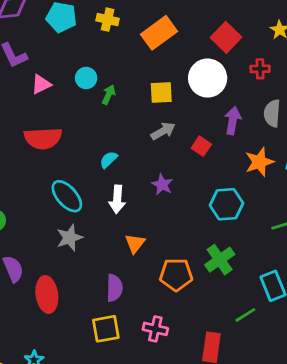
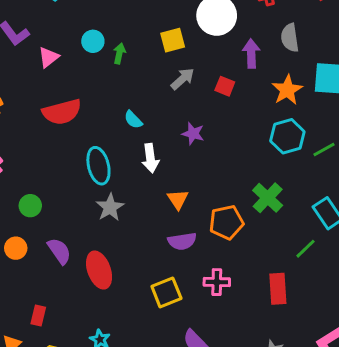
cyan semicircle: (109, 160) -> (133, 120), turned -78
cyan ellipse: (67, 196) -> (98, 166), turned 40
cyan hexagon: (227, 204) -> (287, 136), moved
purple semicircle: (114, 288) -> (182, 241), moved, turned 92

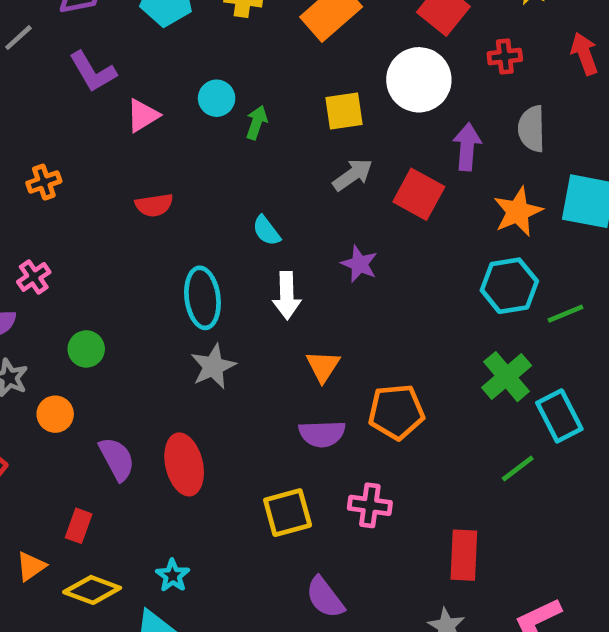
red square: (225, 86) -> (419, 194), size x1.5
red semicircle: (62, 112) -> (154, 205), size x0.6
green cross: (268, 198) -> (507, 377), moved
purple semicircle: (59, 251) -> (117, 459), moved
red rectangle: (278, 289) -> (464, 555), moved

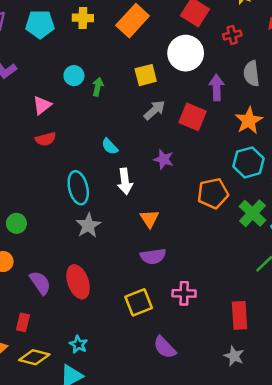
pink triangle: (143, 115) -> (42, 105), moved
orange pentagon: (396, 412) -> (213, 193), moved

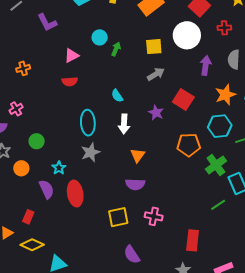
red square: (193, 117) -> (183, 99), moved
cyan star: (78, 344) -> (59, 168), moved

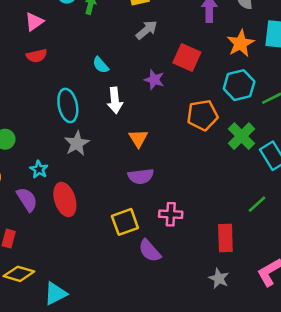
green line: (218, 205) -> (257, 204), moved
purple semicircle: (132, 255) -> (150, 251), moved

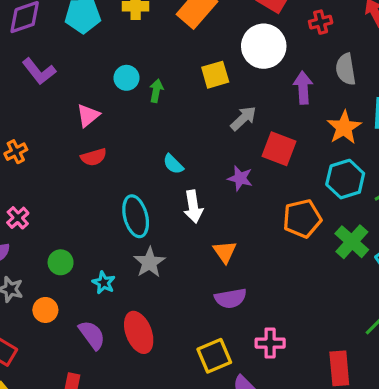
gray arrow: (146, 30) -> (243, 118), moved
cyan star: (39, 169) -> (104, 283), moved

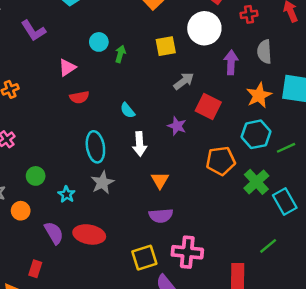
red semicircle: (94, 157) -> (79, 97), moved
red ellipse: (139, 332) -> (89, 234), turned -64
pink cross: (270, 343) -> (187, 252), size x1.4

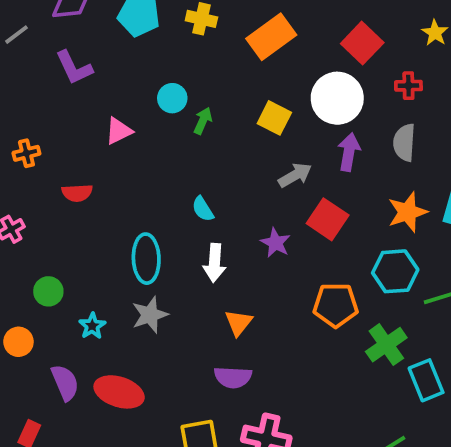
yellow square: (166, 46) -> (274, 118), turned 30
gray semicircle: (264, 52) -> (404, 142), moved
purple arrow: (231, 62) -> (349, 152), moved
red semicircle: (79, 97) -> (77, 193), moved

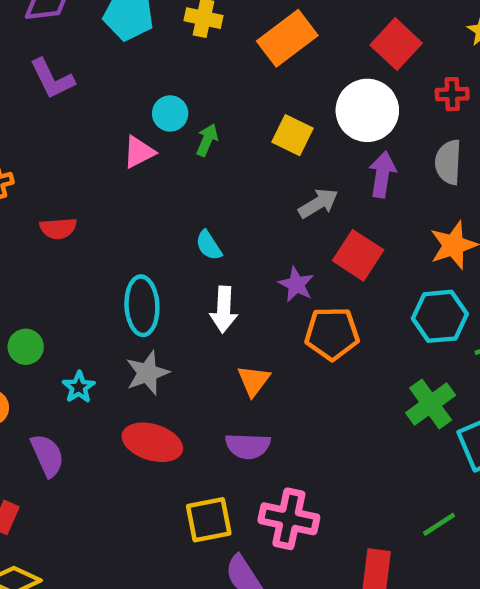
pink triangle: (119, 131) -> (139, 152), moved
orange pentagon: (336, 305) -> (332, 334), moved
red ellipse: (119, 392) -> (152, 442), moved

